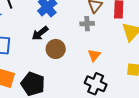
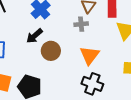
orange triangle: (94, 55) -> (90, 55), size x1.5

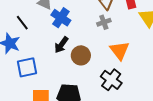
black cross: (92, 84) -> (111, 80), moved, turned 30

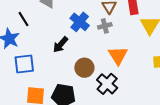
blue cross: (61, 18) -> (80, 22), moved
brown circle: (81, 55) -> (84, 68), moved

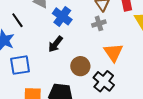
blue cross: (80, 22) -> (62, 16), moved

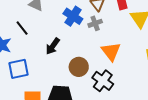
blue cross: (62, 16) -> (73, 16), moved
black line: (17, 20) -> (22, 28), moved

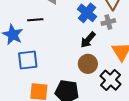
black line: (22, 28) -> (35, 20), turned -63
black arrow: (53, 46) -> (88, 40), moved

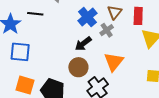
gray cross: (108, 22) -> (107, 30), turned -32

